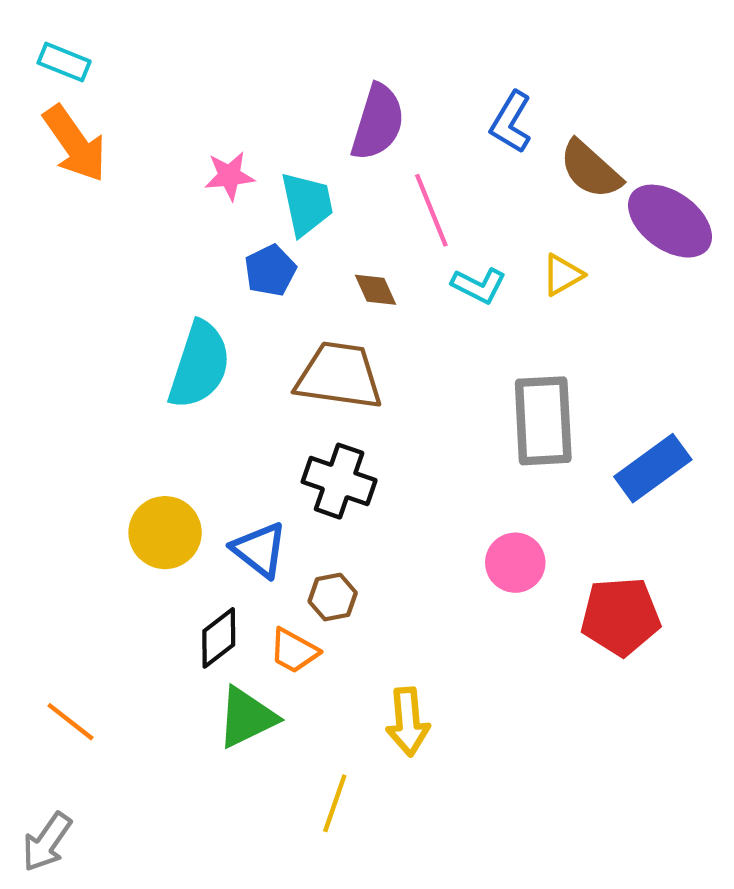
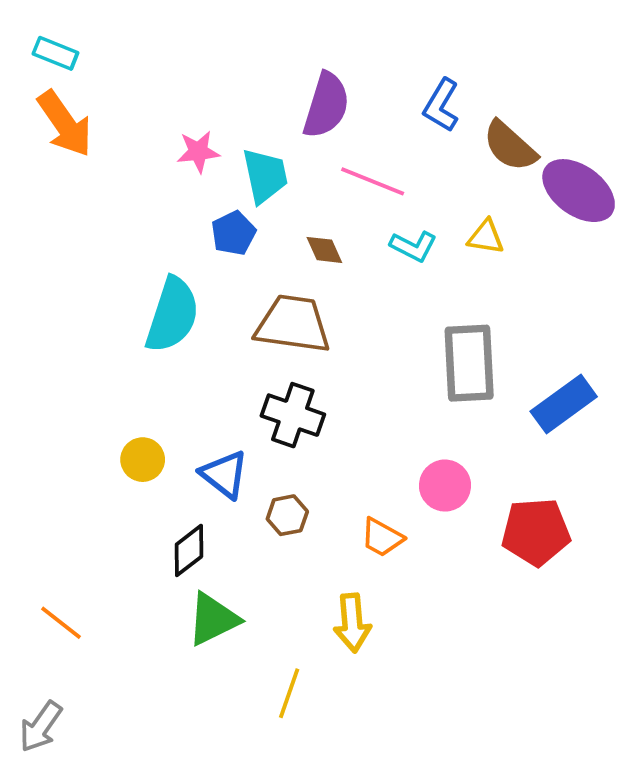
pink line: (431, 210) -> (373, 181), turned -46
yellow triangle: (563, 275) -> (486, 237), turned 39
yellow circle: (165, 533) -> (143, 460), size x0.7
orange trapezoid: (294, 651) -> (382, 537), moved

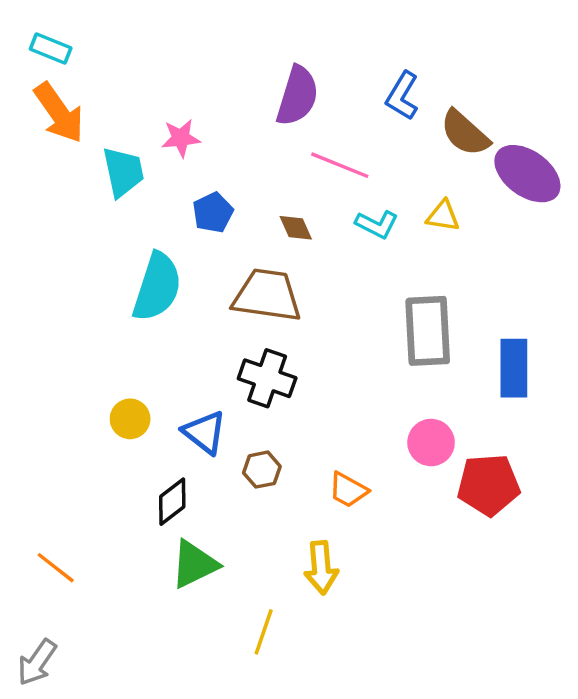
cyan trapezoid: (265, 176) -> (123, 172), moved
blue rectangle: (564, 404) -> (514, 368), turned -54
pink circle: (445, 486) -> (431, 443), moved

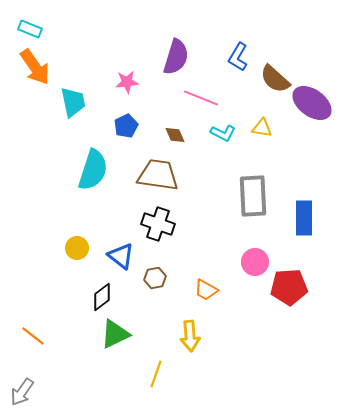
pink star: (181, 138) -> (127, 82), moved

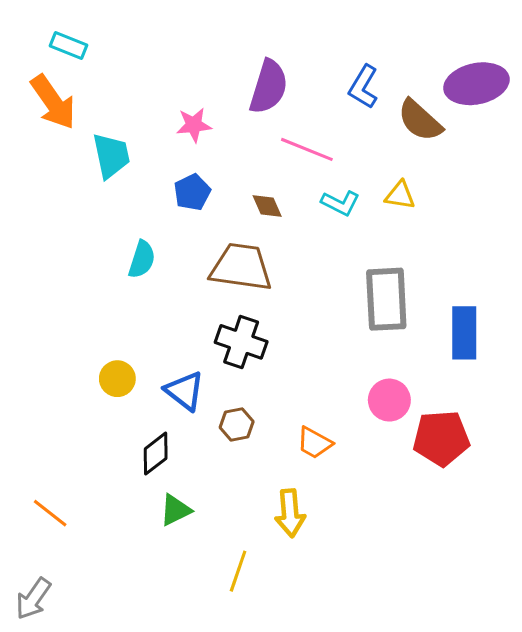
cyan rectangle: (30, 29) -> (68, 46), moved
purple ellipse: (312, 103) -> (476, 84), moved, turned -48
cyan semicircle: (93, 170) -> (142, 259), size x0.6
green triangle: (115, 334) -> (175, 510), size x0.7

